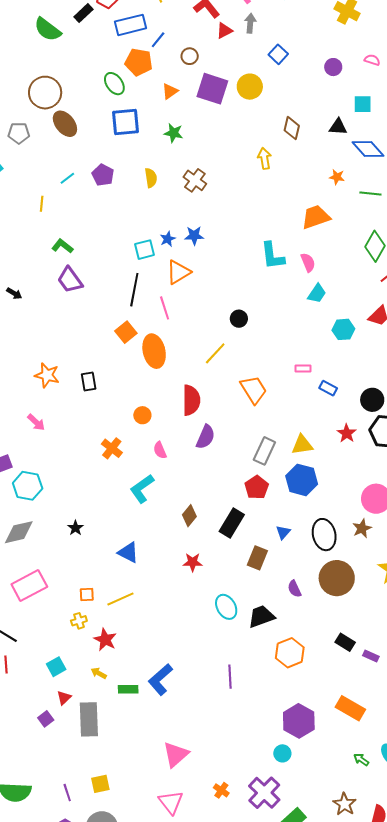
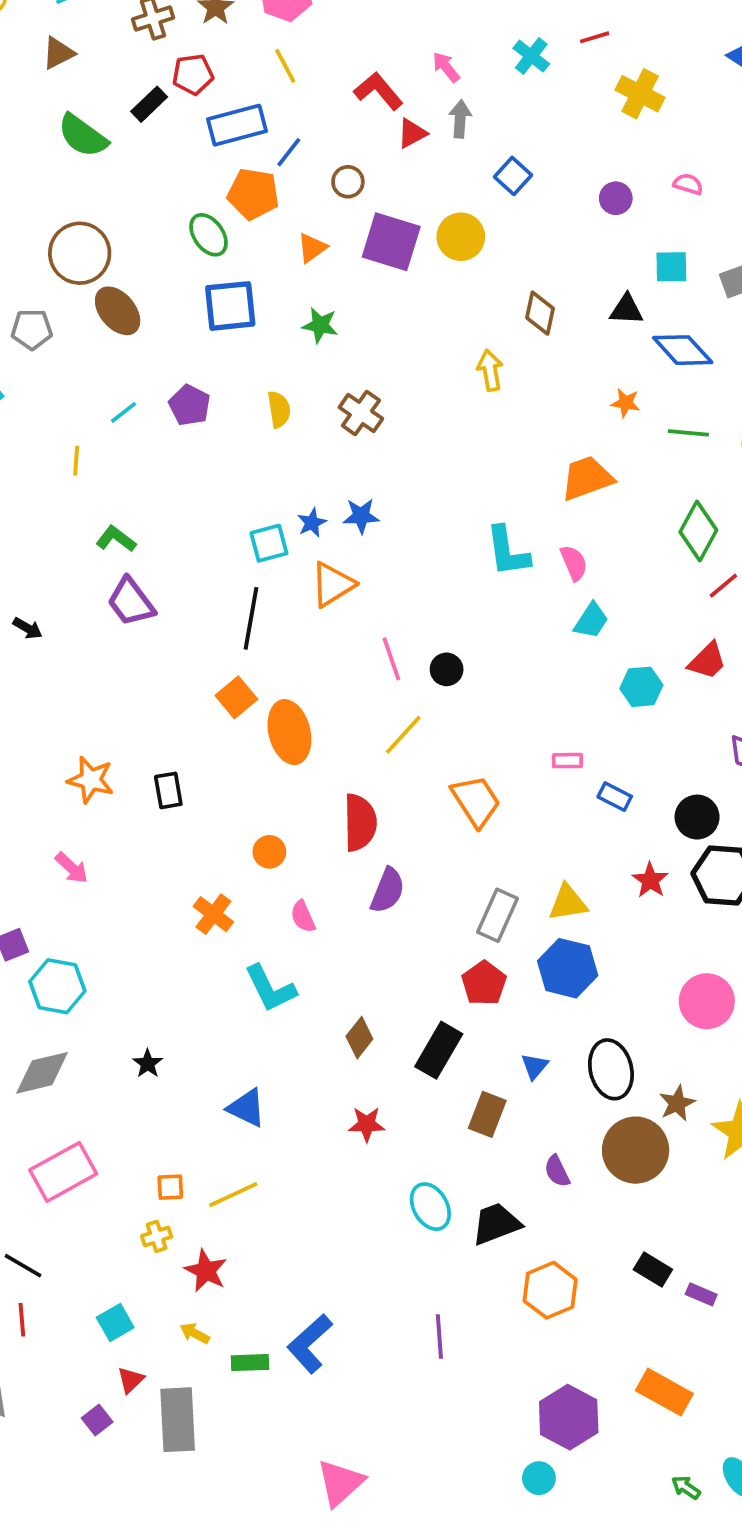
pink line: (165, 308) -> (391, 659), moved
cyan L-shape: (142, 489) -> (270, 988), turned -80
brown star: (362, 528) -> (677, 1103), moved

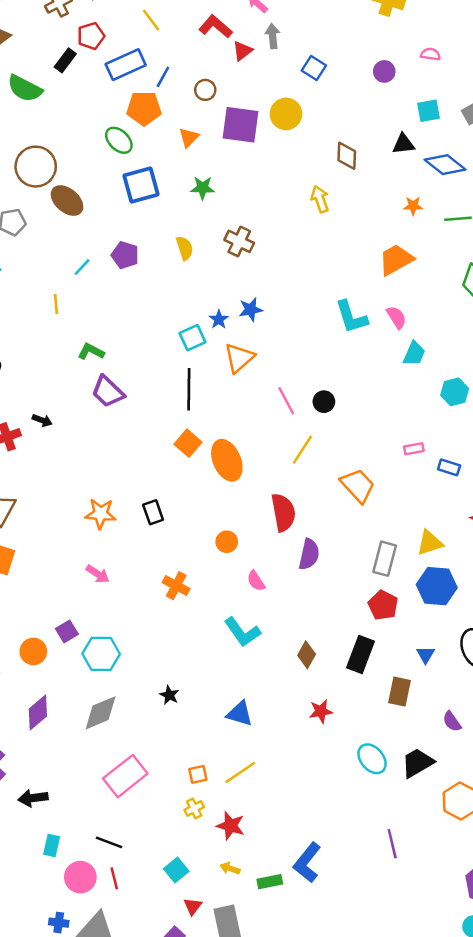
orange cross: (213, 914) -> (176, 586), moved

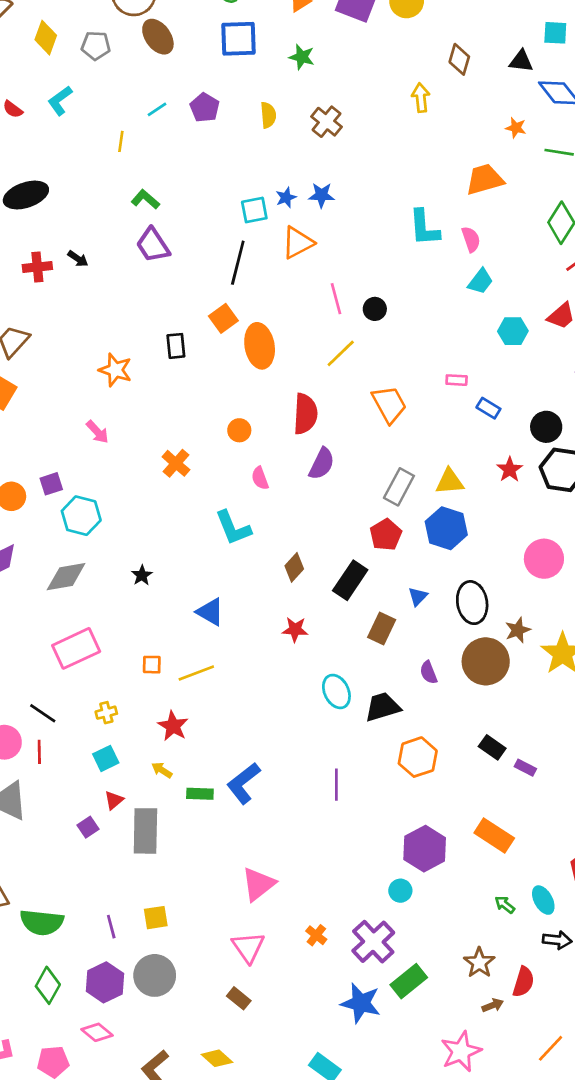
black rectangle: (153, 512) -> (176, 346), moved
yellow cross: (194, 808) -> (106, 713), moved

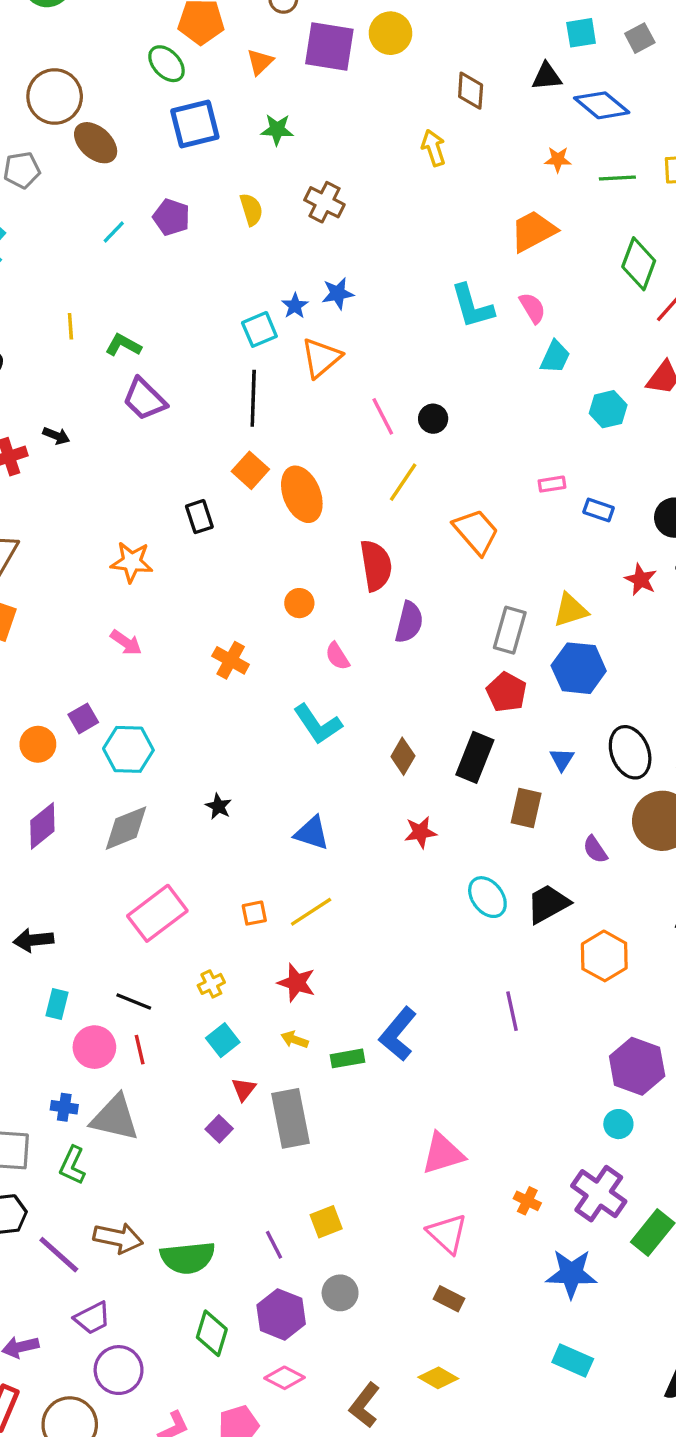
yellow line: (121, 141) -> (70, 326), moved
pink triangle: (258, 884) -> (443, 1154), turned 33
gray circle: (155, 975) -> (340, 1293), size x0.7
blue star: (361, 1003) -> (571, 1274), moved

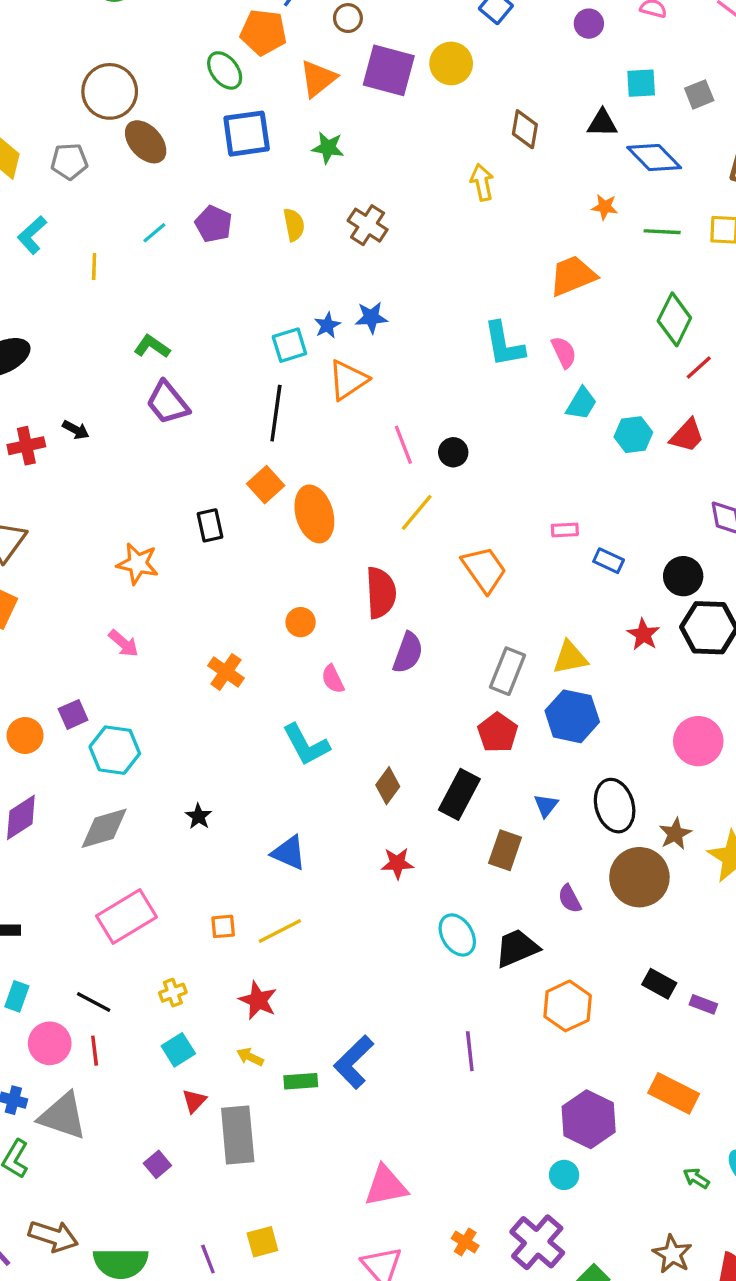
orange triangle: (260, 62) -> (318, 79), size x1.4
yellow line: (70, 326) -> (94, 267), moved
cyan hexagon: (608, 409) -> (633, 435), moved
purple square: (219, 1129) -> (157, 1164), moved

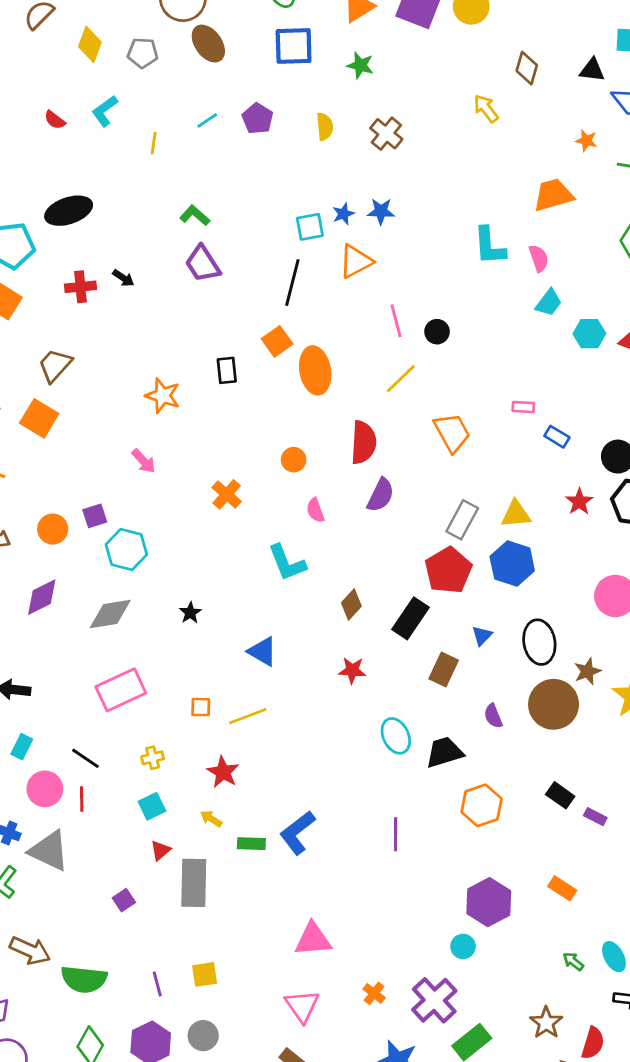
yellow arrow: (482, 182) -> (486, 109), turned -32
red pentagon: (498, 733) -> (448, 570), size x1.4
orange rectangle: (674, 1093) -> (562, 888), size x0.7

